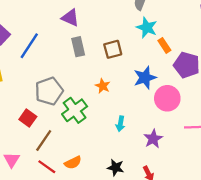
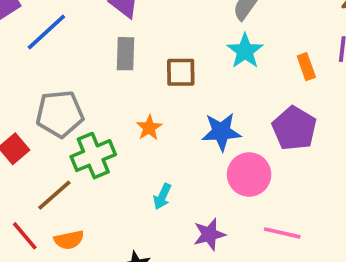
orange rectangle: (164, 45) -> (306, 67), moved
brown line: (44, 140) -> (54, 195), moved

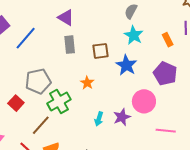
blue star: (221, 132) -> (126, 65), moved, turned -30
purple star: (209, 234) -> (122, 117), moved

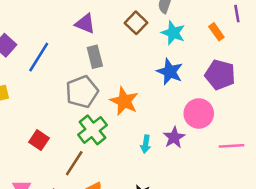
brown square: (101, 51) -> (136, 23), moved, turned -30
gray pentagon: (38, 81) -> (82, 92), moved
orange star: (87, 83) -> (124, 101), size x1.6

